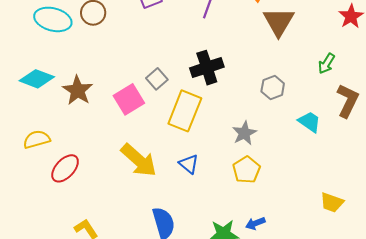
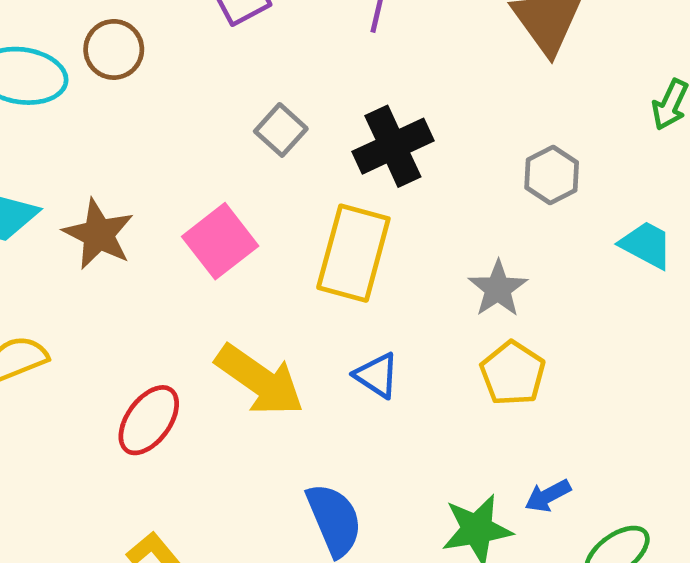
gray square: (157, 79) -> (281, 130), moved
red ellipse: (65, 168) -> (149, 420), moved

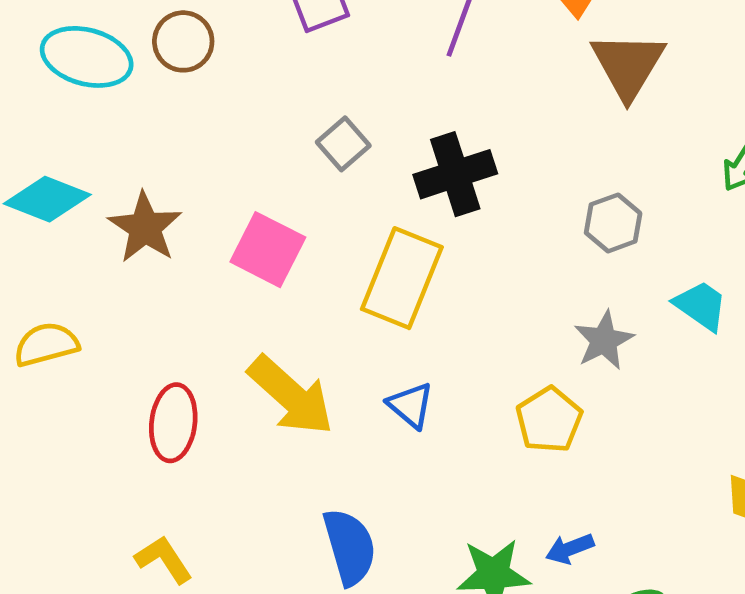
pink square: (220, 241) -> (268, 250), turned -32
gray star: (498, 289) -> (604, 340), moved
red ellipse: (149, 420) -> (173, 423), turned -36

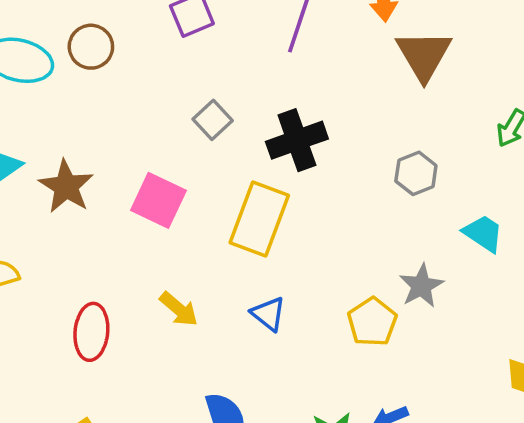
gray star: (604, 340) -> (421, 286), moved
yellow arrow: (291, 396) -> (179, 309), size x0.6

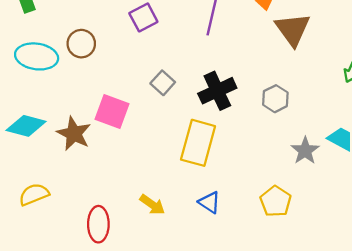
gray hexagon: (416, 173) -> (275, 99), moved
pink square: (158, 200) -> (112, 112), moved
gray star: (421, 286) -> (305, 151), moved

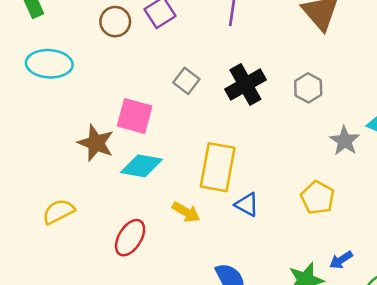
brown circle: (81, 44) -> (115, 22), moved
cyan diamond: (26, 126) -> (141, 166), moved
yellow rectangle: (198, 143) -> (218, 167), moved
red ellipse: (98, 224) -> (130, 238), turned 36

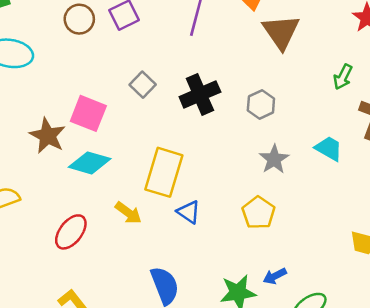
gray star: (345, 141) -> (274, 159), moved

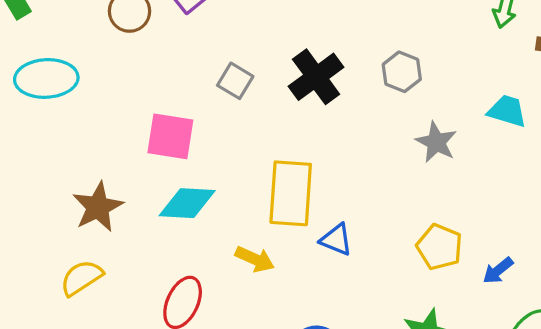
brown star: (48, 136) -> (98, 207), moved, turned 30
yellow pentagon: (258, 213) -> (439, 247), moved
blue arrow: (275, 276) -> (498, 271), moved

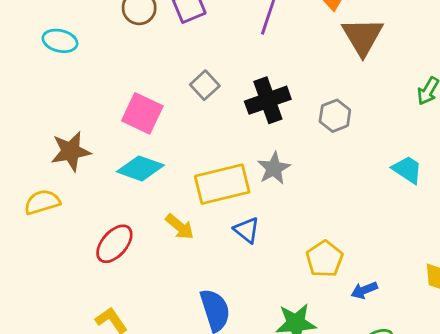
cyan ellipse: (46, 78) -> (60, 41), size x0.7
gray star: (436, 142) -> (274, 168), moved
yellow rectangle: (291, 193) -> (222, 184), turned 56

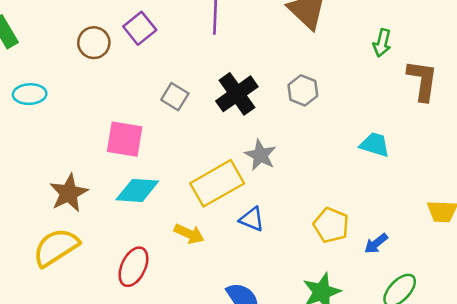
cyan trapezoid: (407, 170) -> (375, 145), moved
yellow semicircle: (42, 202) -> (56, 247), size x1.4

